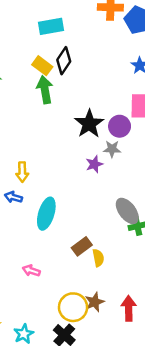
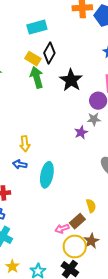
black star: (89, 124) -> (71, 80), moved
brown rectangle: (82, 246) -> (77, 221), moved
pink arrow: (31, 271) -> (62, 229), moved, turned -32

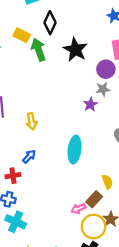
yellow rectangle: (33, 59) -> (22, 35), moved
blue arrow: (20, 164) -> (29, 157), moved, turned 128
cyan ellipse: (47, 175) -> (75, 150), moved

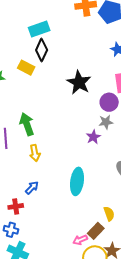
black diamond: (50, 23) -> (42, 50), moved
green arrow: (38, 50) -> (27, 124), moved

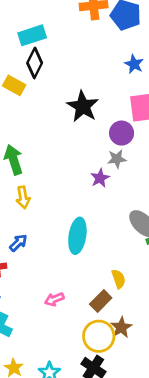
pink arrow: (80, 240) -> (54, 299), moved

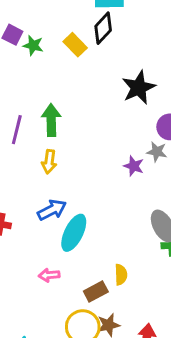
purple star: (100, 178) -> (134, 166), turned 30
cyan ellipse: (77, 236) -> (74, 233), moved
blue arrow: (18, 243) -> (52, 210), moved, size x1.4

